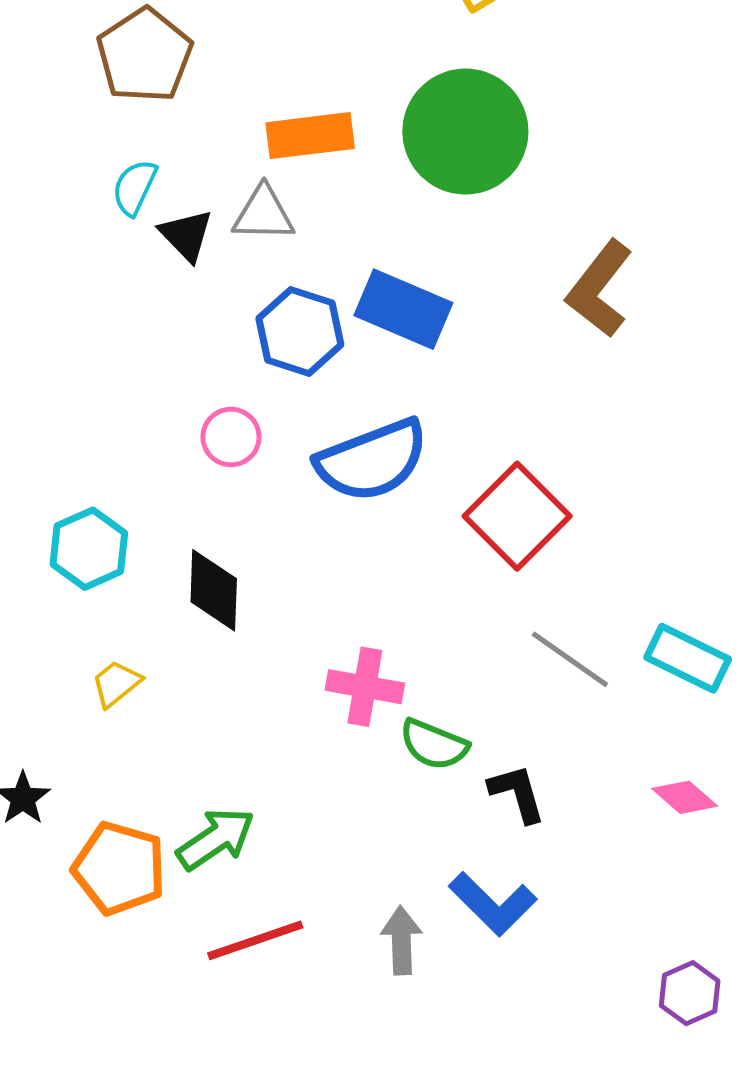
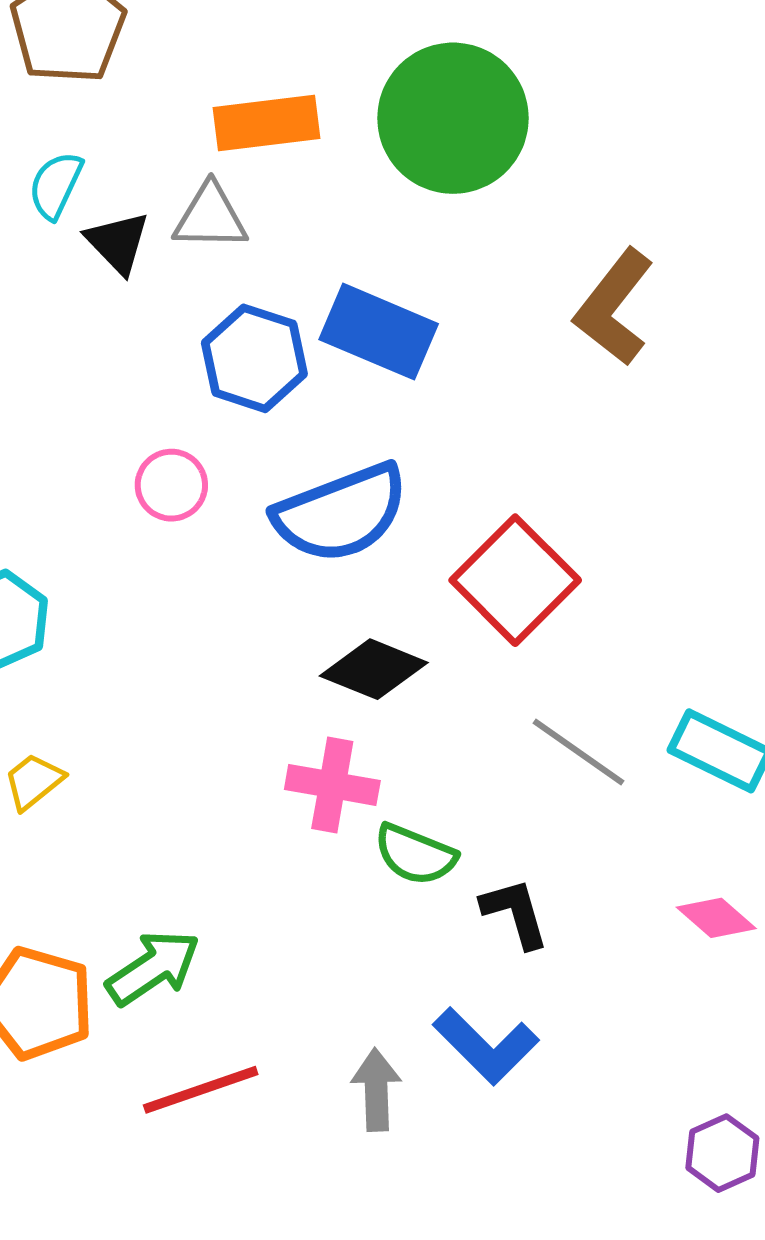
black diamond: (214, 590) -> (374, 669), moved, turned -70

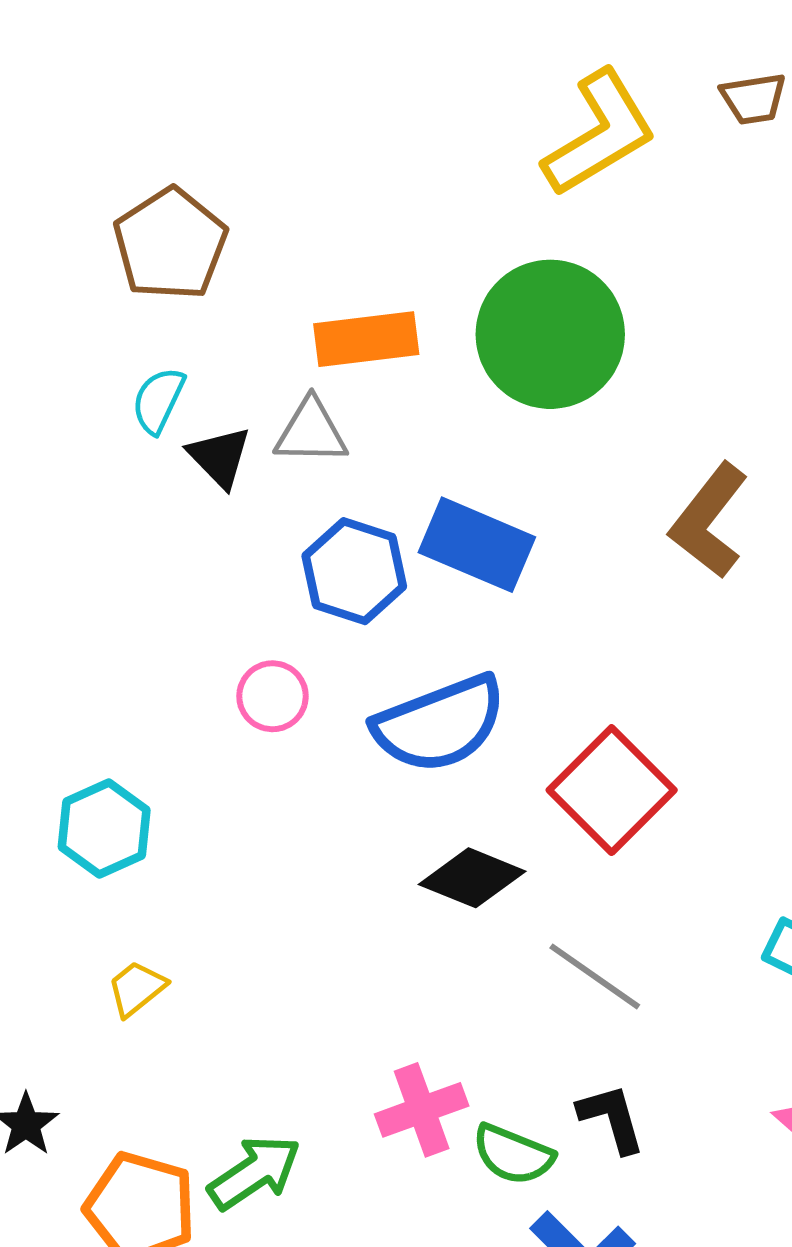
gray line: (579, 752) -> (595, 976), moved
pink cross: (332, 785) -> (422, 1110), moved, turned -30
green semicircle: (415, 854) -> (513, 1154), moved

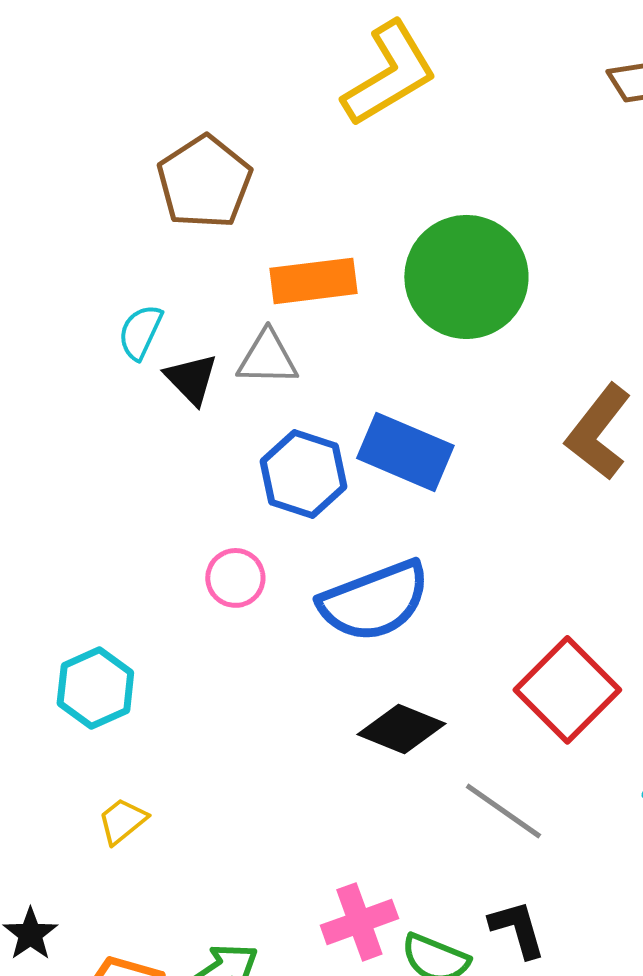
yellow L-shape: (600, 133) -> (389, 74), moved
brown pentagon: (170, 244) -> (204, 182), moved
red square: (612, 790) -> (567, 690), moved

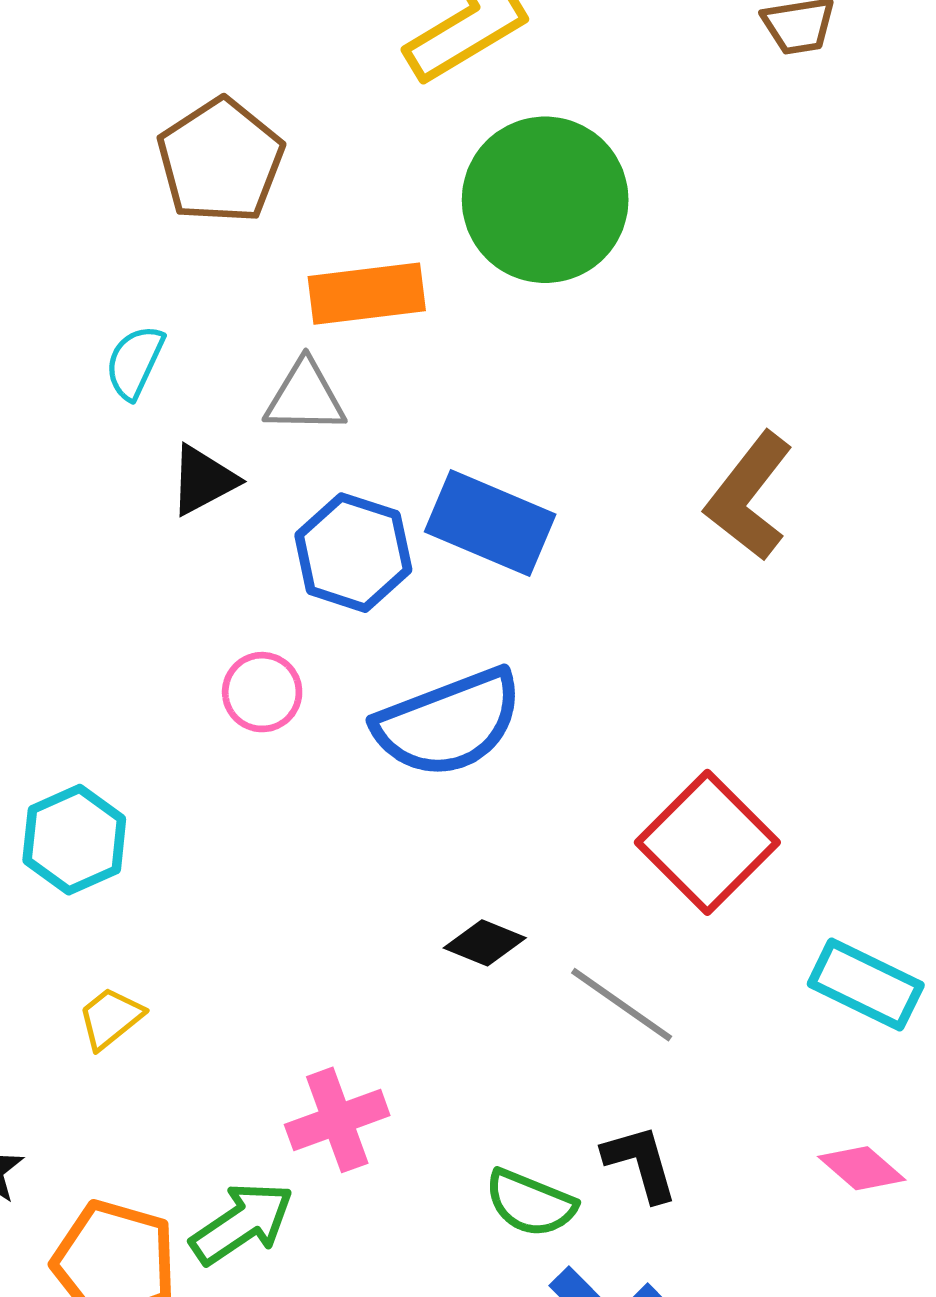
green circle: (466, 277) -> (545, 200), moved
black triangle: (191, 379) -> (203, 480), moved, turned 46
black diamond: (401, 729) -> (485, 943), moved, size x0.7
pink cross: (359, 922) -> (337, 1120), moved

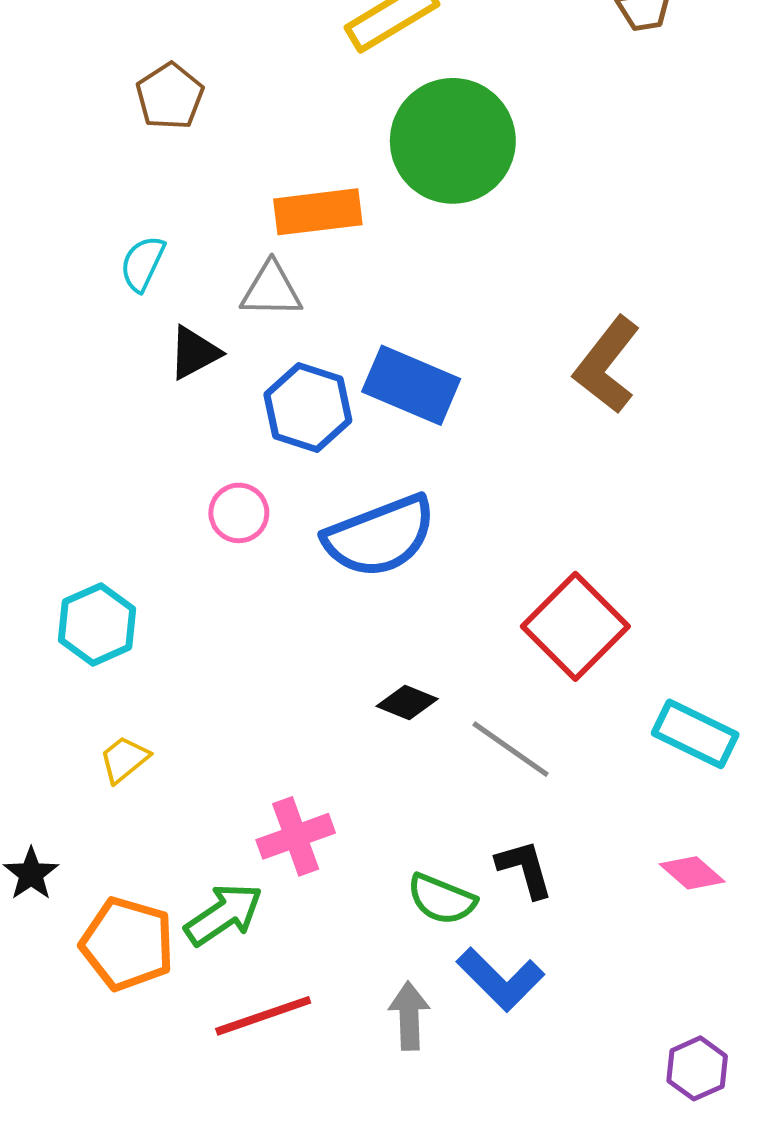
brown pentagon: (221, 161) -> (170, 96), moved, size x0.7

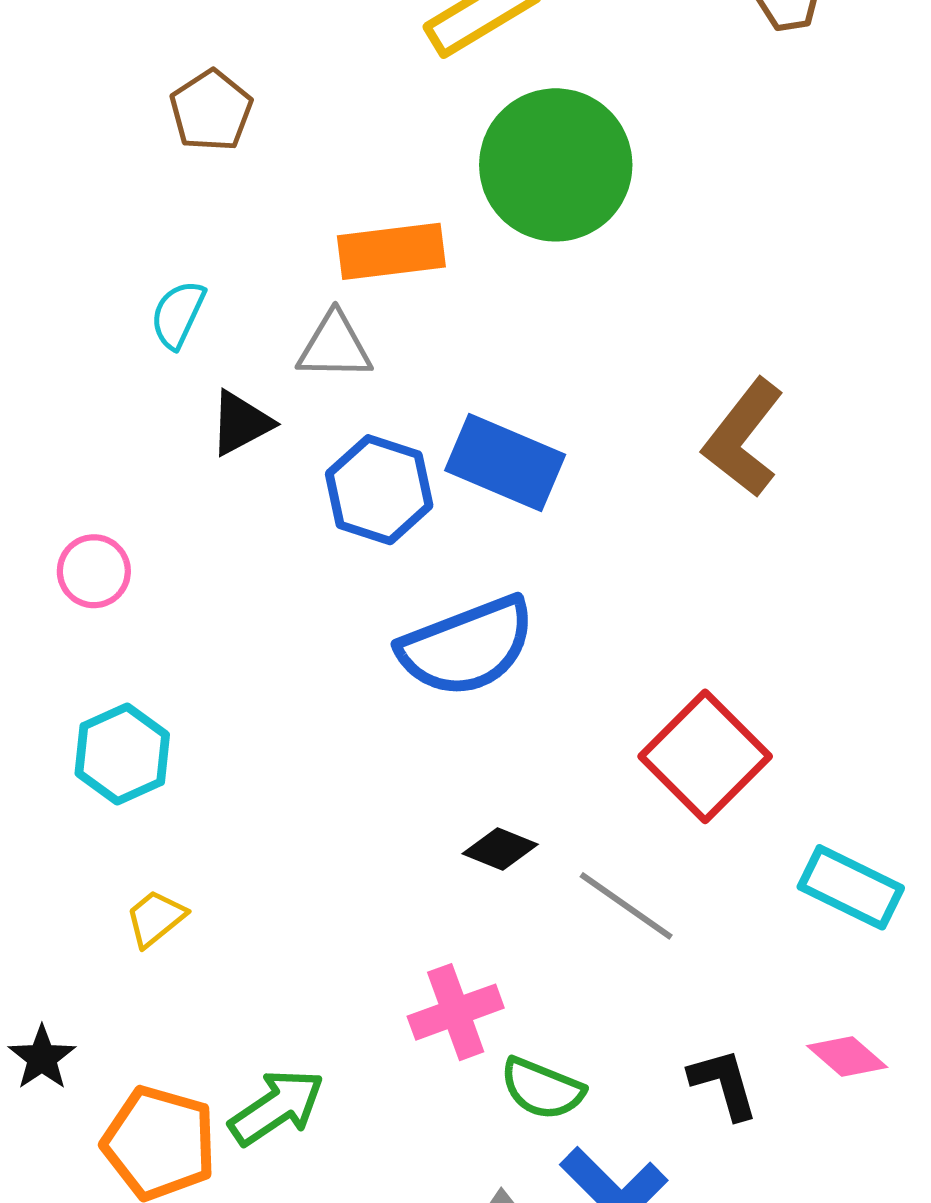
pink circle: (239, 513) -> (94, 571), moved
pink cross: (296, 836) -> (456, 1012), moved
black L-shape: (525, 869) -> (724, 1084), moved

